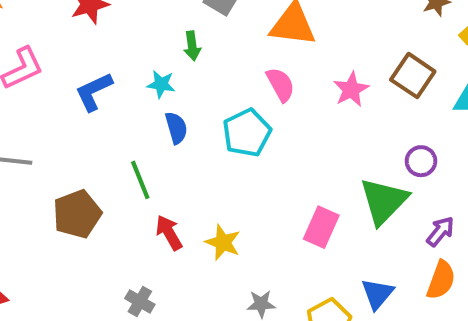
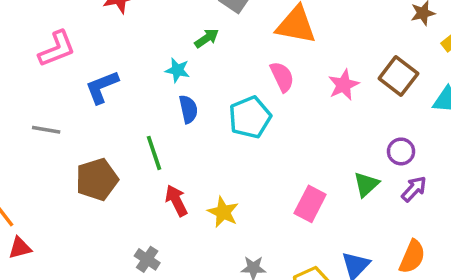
green arrow: (192, 46) -> (207, 38), turned -120
blue L-shape: (94, 92) -> (102, 87), moved
green triangle: (384, 201) -> (366, 184), size x0.6
purple arrow: (440, 231) -> (414, 189), moved

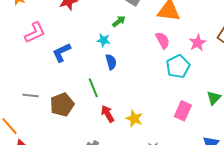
cyan pentagon: (250, 117) -> (178, 66), moved
gray line: (46, 130) -> (31, 95), moved

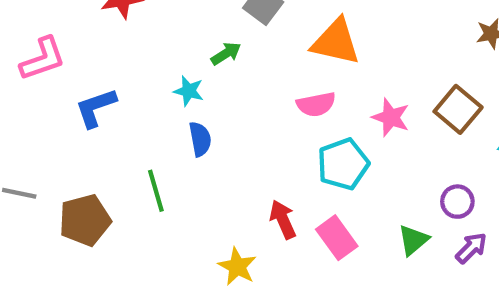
pink semicircle: (163, 40) -> (316, 104), turned 102
pink star: (198, 43) -> (391, 117), turned -30
pink rectangle: (183, 111) -> (337, 238), moved, turned -66
red arrow: (108, 114) -> (283, 219), moved

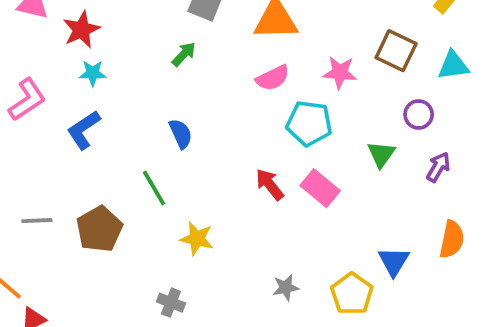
cyan star: (189, 91) -> (93, 73), moved
cyan pentagon: (343, 164) -> (309, 123), turned -30
purple circle: (457, 202) -> (419, 115), moved
green triangle: (413, 240) -> (381, 154), moved
yellow star: (237, 266) -> (197, 239), moved

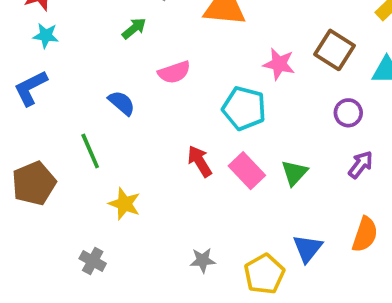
pink semicircle: (273, 78) -> (174, 72), moved
blue semicircle: (181, 134) -> (122, 103), turned -32
green triangle: (381, 154) -> (294, 173), moved

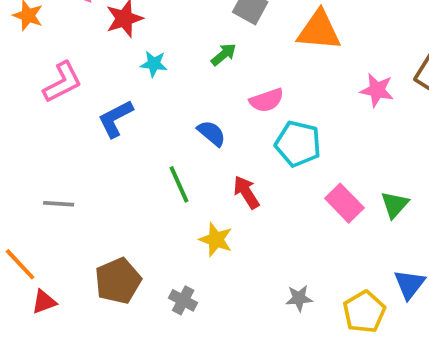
cyan star: (46, 36) -> (154, 64), moved
cyan pentagon: (244, 108) -> (298, 144), moved
red arrow: (200, 161) -> (246, 192), moved
brown pentagon: (34, 183) -> (118, 281), moved

